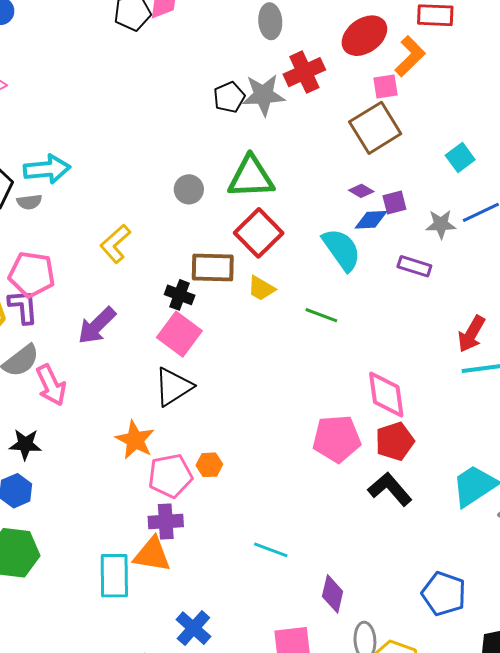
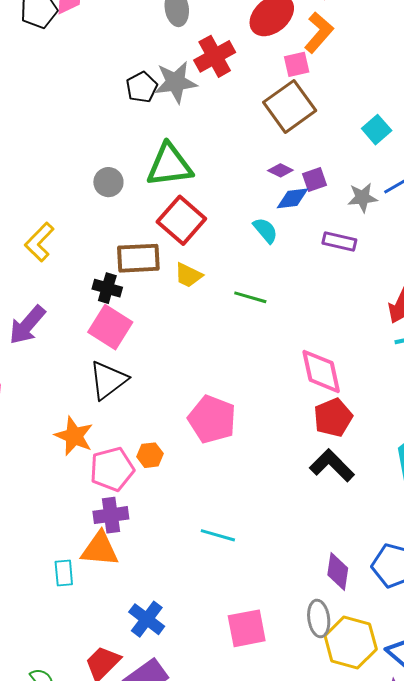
cyan semicircle: (342, 250) -> (265, 230), size x0.6
pink pentagon: (337, 439) -> (212, 419), moved, turned 30
cyan rectangle: (114, 576) -> (64, 573), size x0.6
purple diamond: (333, 594) -> (338, 572), moved

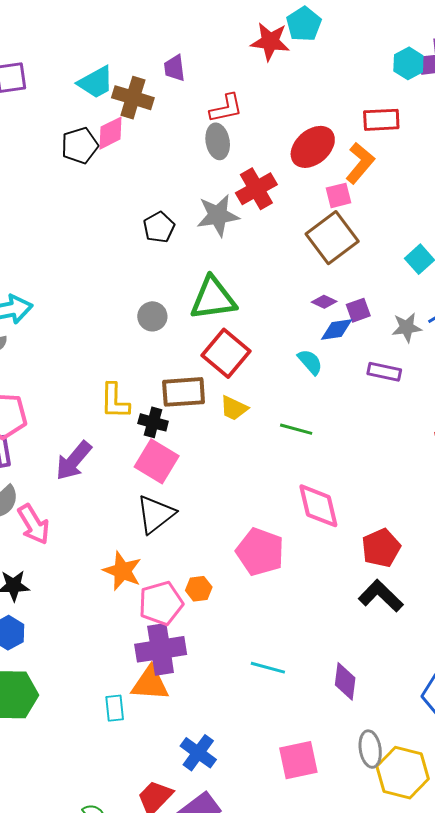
black pentagon: (142, 87) -> (159, 227), moved
yellow L-shape: (39, 242) -> (115, 401), moved, turned -42
pink diamond: (321, 371) -> (318, 506), moved
purple cross: (111, 515) -> (161, 649), size x1.4
purple diamond: (338, 572) -> (345, 681), moved

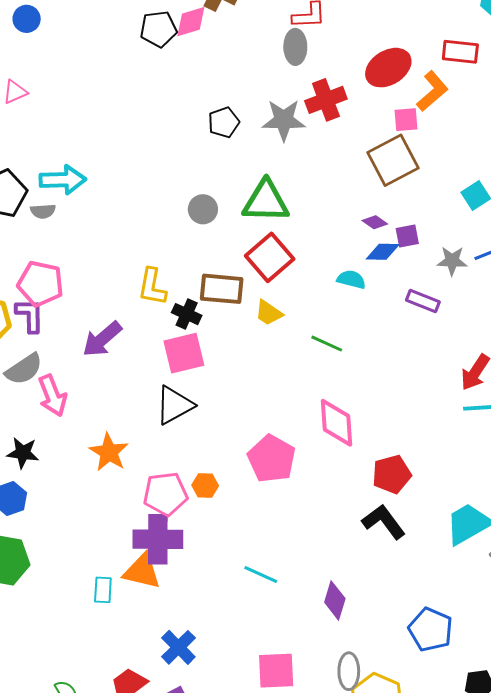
cyan semicircle: (310, 362) -> (351, 279), turned -44
pink square: (157, 461) -> (184, 353), turned 36
orange star: (122, 571) -> (109, 452), moved

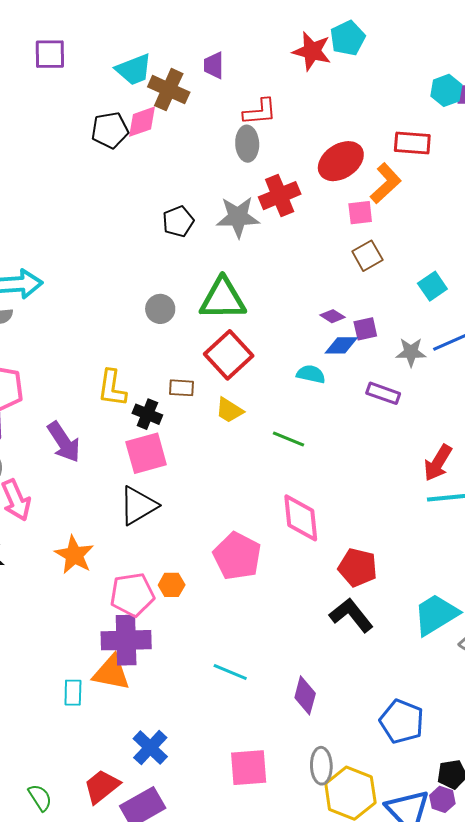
brown square: (393, 160) -> (367, 256), moved, size x0.6
brown rectangle: (222, 289) -> (182, 388), size x0.6
purple arrow: (102, 339) -> (64, 442), turned -81
red pentagon: (392, 474) -> (358, 568), turned 30

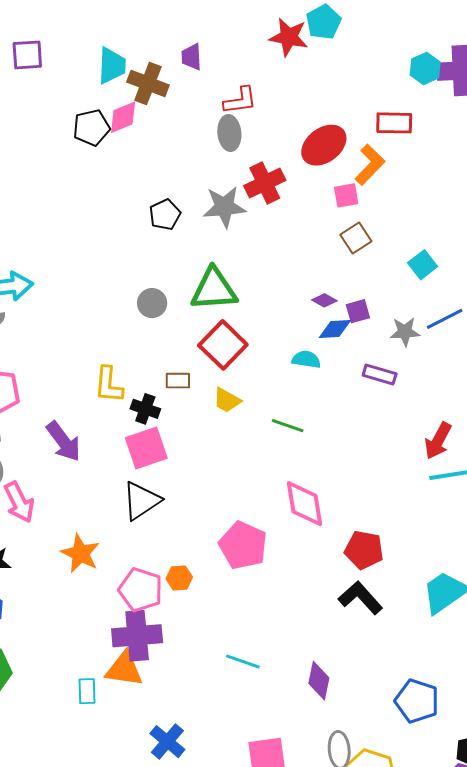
cyan trapezoid: (134, 69) -> (112, 66), turned -63
pink pentagon: (132, 595) -> (141, 590), turned 30

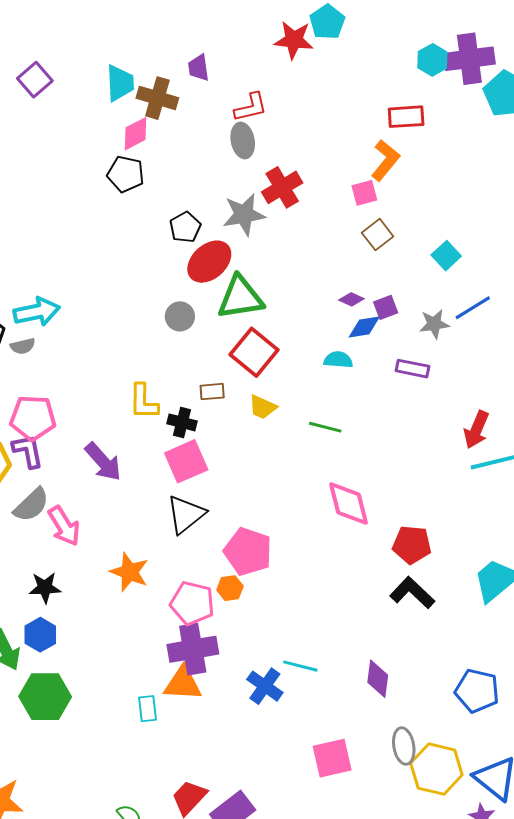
purple square: (27, 55) -> (35, 80), turned -32
black pentagon: (91, 128) -> (126, 174), moved, turned 30
red ellipse: (324, 145) -> (209, 262), moved
pink pentagon: (243, 545) -> (248, 552), moved
blue cross: (167, 742) -> (265, 686), moved

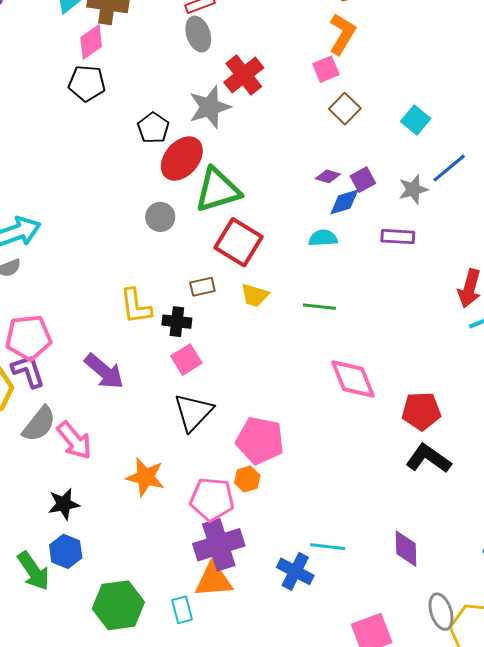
pink square: (186, 461) -> (186, 360), size x0.7
green hexagon: (45, 697) -> (118, 605), moved

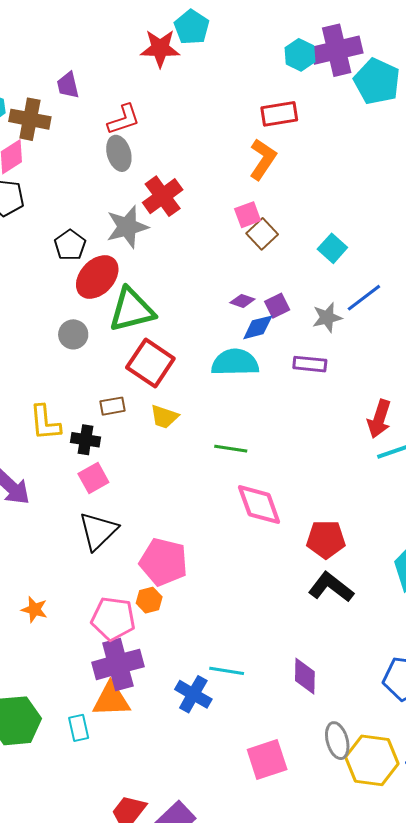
pink square: (326, 69) -> (248, 215), moved
cyan semicircle: (323, 238) -> (235, 362), size x1.6
green line: (319, 307) -> (231, 449), moved
orange star: (145, 477) -> (34, 609), moved, size x0.7

